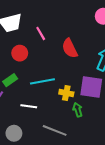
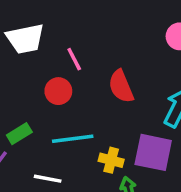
red circle: (20, 53) -> (58, 91), moved

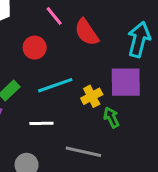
pink line: (74, 59) -> (54, 16), moved
yellow cross: (111, 160) -> (92, 96), turned -30

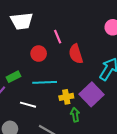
purple square: (126, 82) -> (91, 94), turned 30

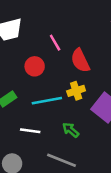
yellow cross: (66, 97) -> (76, 91), moved
green arrow: (75, 115) -> (71, 130), moved, turned -32

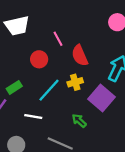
cyan line: (47, 101) -> (49, 90), turned -40
green arrow: (71, 130) -> (79, 121), moved

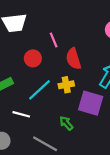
purple square: (102, 98) -> (91, 103), turned -30

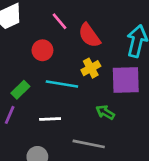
cyan line: (40, 90) -> (62, 84), turned 70

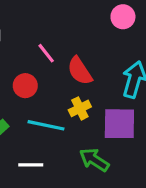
green arrow: (105, 112) -> (94, 160), size x1.4

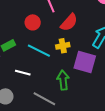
red semicircle: (80, 71) -> (69, 22), turned -120
green arrow: (94, 160) -> (63, 80), turned 36

